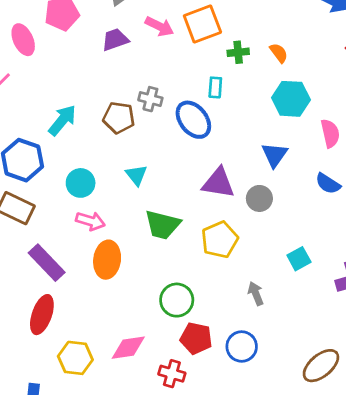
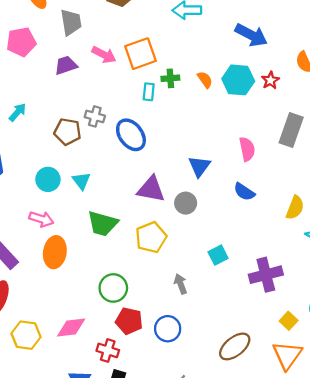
cyan rectangle: (215, 87) -> (149, 92), moved
cyan hexagon: (291, 99) -> (238, 80), moved
cyan arrow: (62, 120) -> (18, 112), moved, size x0.7
cyan circle: (81, 183) -> (48, 179), moved

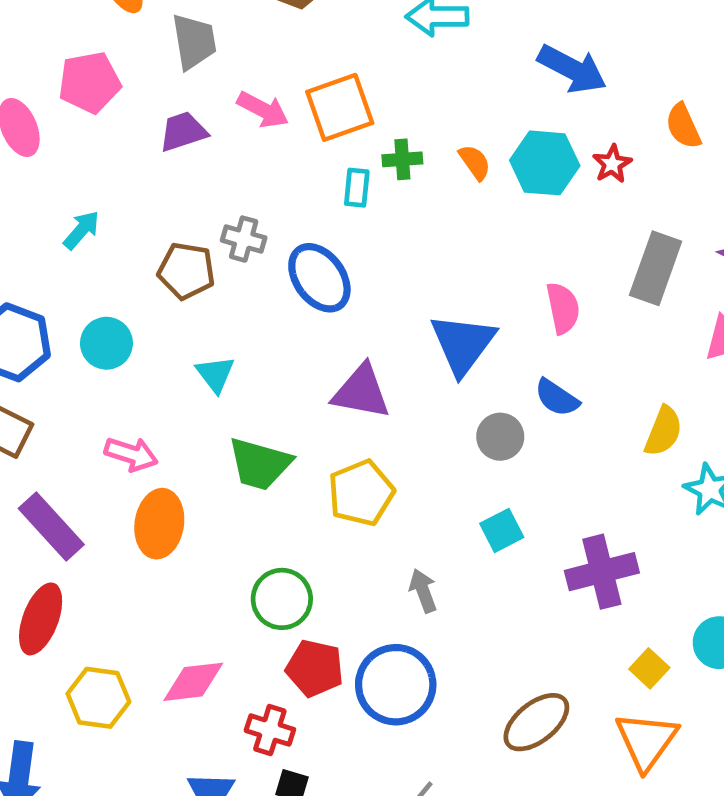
blue triangle: (199, 166) -> (463, 344), size x1.4
cyan circle: (48, 179) -> (106, 343), moved
gray circle: (186, 203) -> (500, 437), moved
blue circle: (168, 329) -> (396, 685), size x1.4

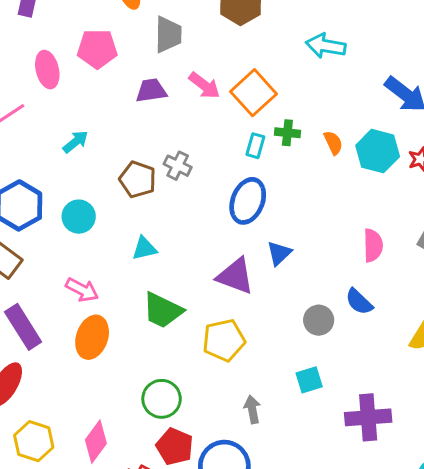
orange square: (340, 107) -> (253, 93), turned -33
blue ellipse: (319, 278) -> (248, 201), moved, turned 48
blue triangle: (463, 344) -> (279, 253), moved, size x0.6
cyan triangle: (215, 374) -> (144, 248), turned 44
pink diamond: (193, 682) -> (96, 442), turned -57

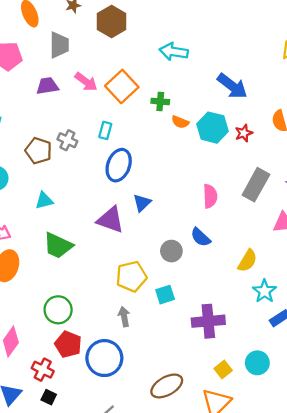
green cross: (287, 133) -> (160, 101), moved
orange semicircle: (333, 143) -> (180, 122), turned 138
cyan rectangle: (255, 146) -> (105, 130), moved
yellow pentagon: (224, 340) -> (131, 276), moved

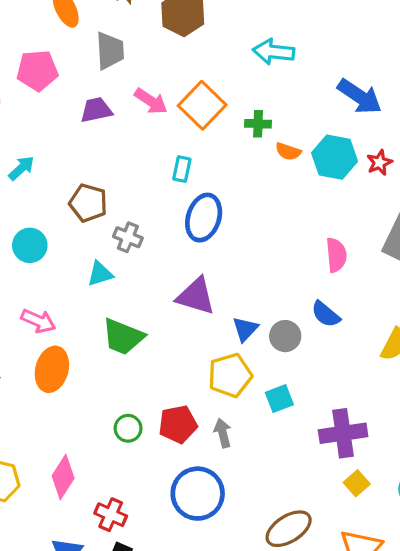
gray cross: (67, 140) -> (128, 237), moved
blue triangle: (142, 203) -> (245, 329), moved
green circle: (58, 310) -> (128, 428), size x0.7
red pentagon: (68, 344) -> (178, 424), moved, turned -30
yellow square: (223, 370) -> (357, 483), moved

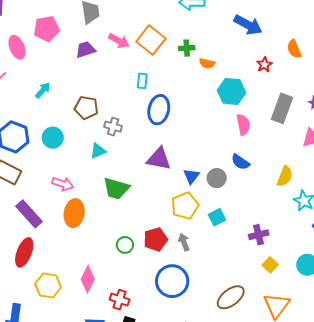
cyan hexagon: (335, 157) -> (231, 91), moved
purple cross: (343, 433) -> (259, 235), size x0.7

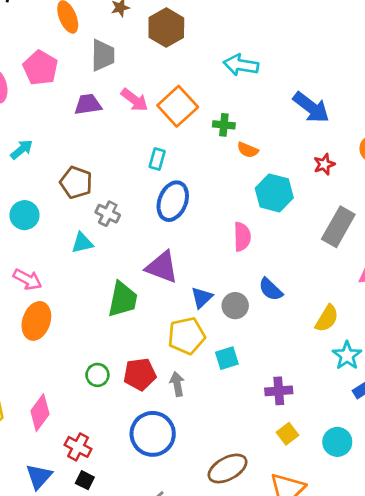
pink pentagon: (47, 29) -> (40, 68), turned 30
pink semicircle: (243, 125) -> (242, 237), moved
green trapezoid: (116, 188) -> (123, 299), moved, turned -104

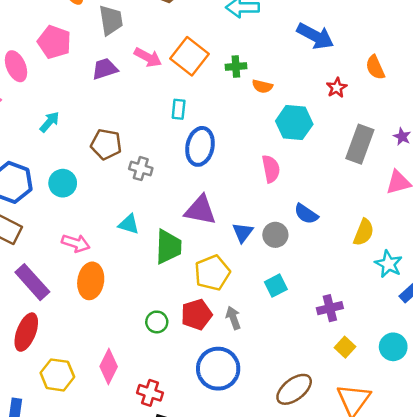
cyan triangle: (82, 243) -> (129, 224), moved, turned 40
yellow pentagon: (186, 336) -> (212, 273), moved

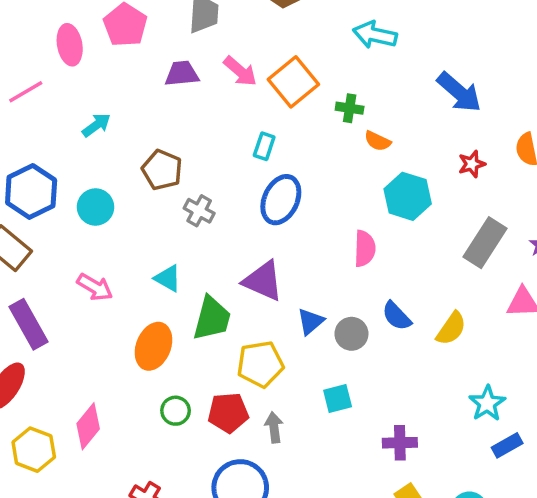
yellow semicircle: (364, 232) -> (451, 328), moved
orange ellipse: (91, 281) -> (153, 346), moved
pink diamond: (109, 367) -> (88, 426), moved

